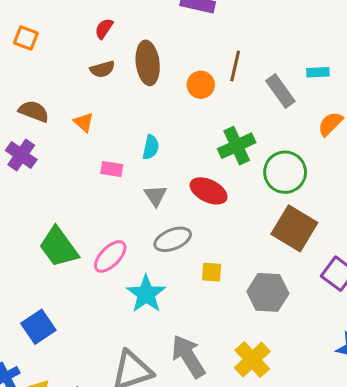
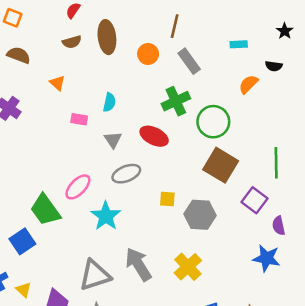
brown line: (235, 66) -> (175, 26), moved
gray rectangle: (280, 91) -> (189, 61), moved
brown semicircle: (34, 111) -> (19, 55), moved
green trapezoid: (59, 247) -> (45, 210), moved
yellow square: (212, 272) -> (167, 199), moved

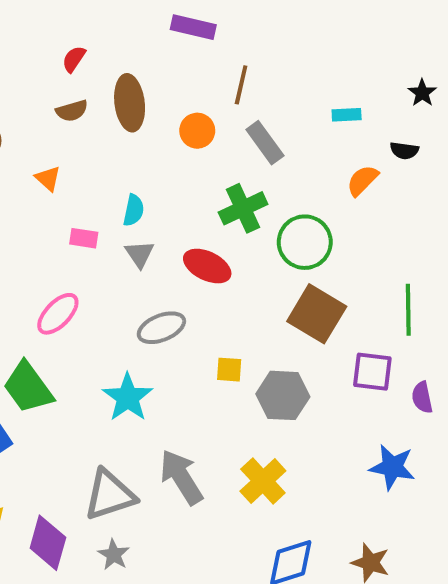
gray triangle: (113, 140) -> (140, 254), moved
pink ellipse: (78, 187) -> (58, 314), moved
purple square: (254, 200) -> (372, 372), turned -30
purple semicircle: (279, 226) -> (422, 397), moved

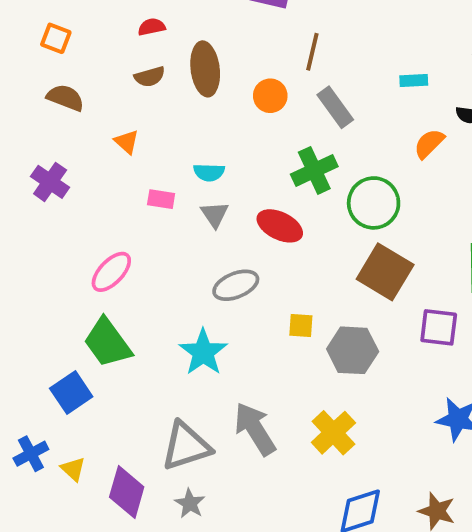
red semicircle: (74, 59) -> (152, 27), turned 44
cyan semicircle: (134, 210) -> (209, 172), turned 80
pink ellipse: (58, 314) -> (111, 272), moved

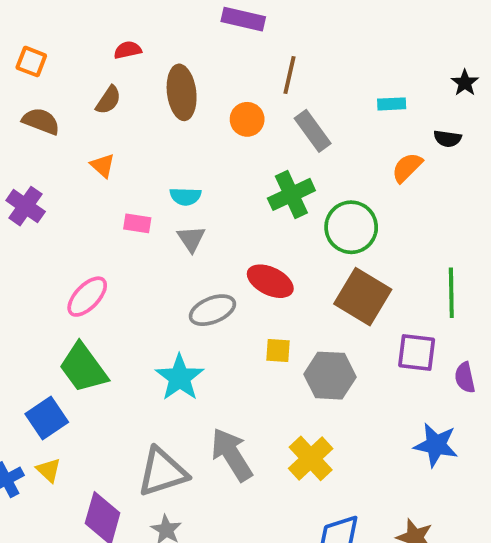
brown semicircle: (150, 77) -> (108, 100), moved, turned -40
red ellipse: (280, 226) -> (270, 281), moved
yellow triangle: (73, 469) -> (49, 470), moved

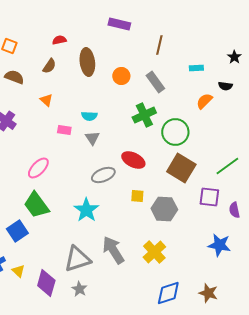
brown line: (289, 75) -> (159, 45), moved
green line: (451, 293) -> (227, 166), turned 55
yellow triangle: (49, 470) -> (18, 271), moved

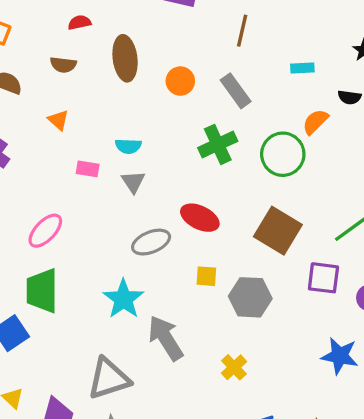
brown semicircle: (49, 66) -> (63, 65), turned 63
green circle: (175, 132) -> (283, 154), moved
green trapezoid: (36, 205) -> (42, 291), turned 36
gray arrow: (113, 250) -> (166, 338), moved
yellow cross: (154, 252) -> (234, 367), size x0.7

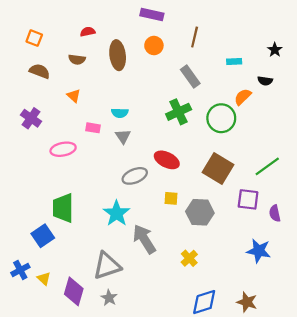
orange circle: (180, 81) -> (154, 46), moved
pink ellipse: (45, 231) -> (63, 149), moved, turned 35

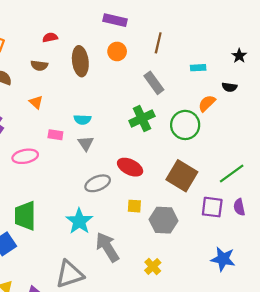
purple semicircle: (275, 213) -> (239, 207), moved

